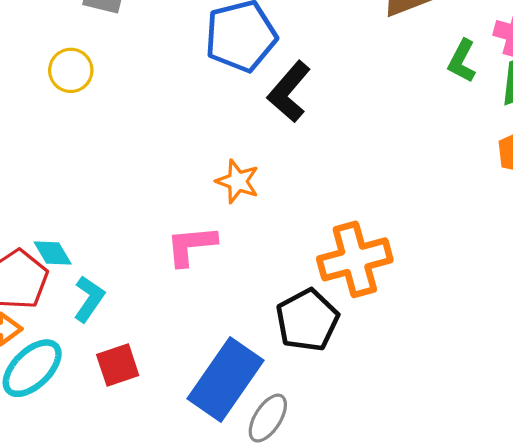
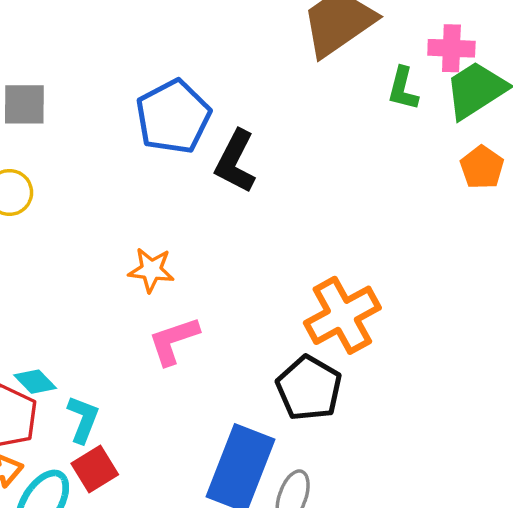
orange star: (238, 181) -> (151, 270), moved
red square: (118, 365) -> (95, 469), moved

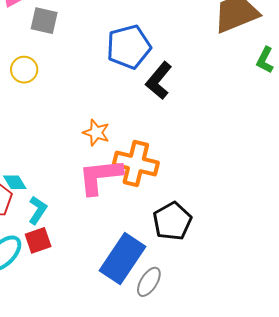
orange cross: (342, 315) -> (136, 163), moved, turned 30
pink L-shape: (174, 341) -> (100, 176), size x1.4

